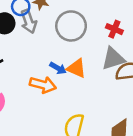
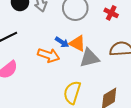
gray triangle: (113, 59) -> (89, 58), moved

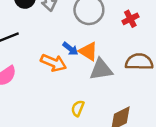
red cross: (111, 13) -> (130, 19), turned 32
yellow semicircle: (72, 92) -> (78, 108), size x0.6

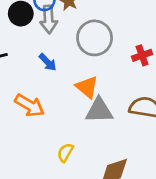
blue arrow: (70, 49) -> (48, 62), moved
orange arrow: (54, 63) -> (30, 105), moved

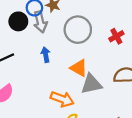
blue arrow: (48, 62) -> (46, 55), turned -136
orange arrow: (30, 105) -> (62, 99), moved

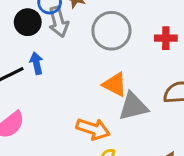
red cross: (116, 36) -> (166, 38), turned 32
blue arrow: (46, 55) -> (36, 63), moved

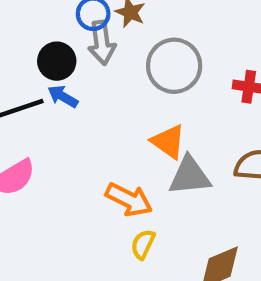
black circle: (28, 22) -> (57, 61), moved
blue arrow: (36, 63) -> (63, 96), turned -55

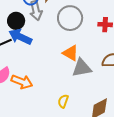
blue arrow: (63, 96) -> (20, 37), size x1.6
orange arrow: (129, 200) -> (22, 82), moved

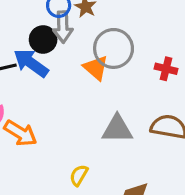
black circle: (16, 21) -> (43, 39), moved
orange triangle: (71, 53) -> (96, 68), moved

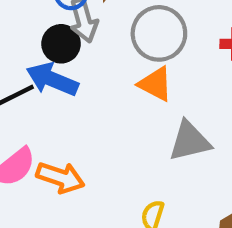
orange triangle: (96, 68) -> (155, 84), moved

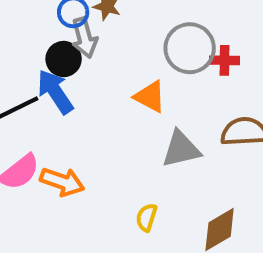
gray circle: (159, 33) -> (190, 48), moved
blue arrow: (52, 79) -> (55, 92), turned 33

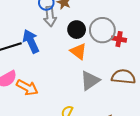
black circle: (64, 59) -> (77, 30), moved
gray triangle: (181, 149) -> (90, 81), turned -30

